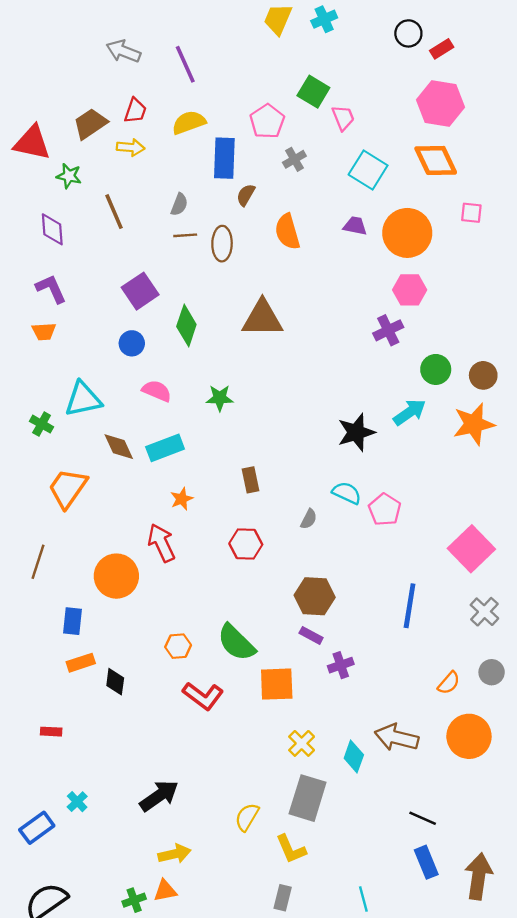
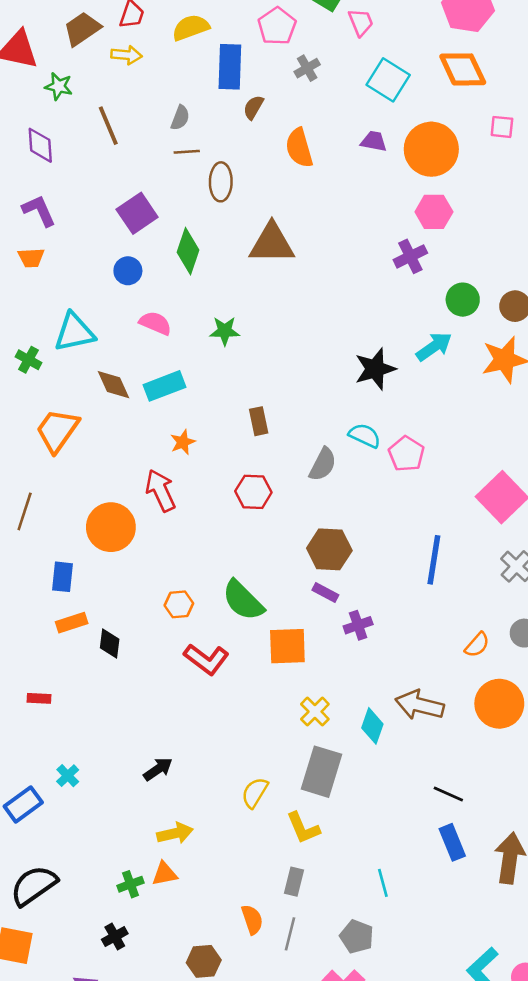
brown ellipse: (222, 244) -> (221, 182), moved
gray semicircle: (309, 519) -> (323, 464), size x1.5
black arrow: (159, 796) -> (158, 769), size x0.7

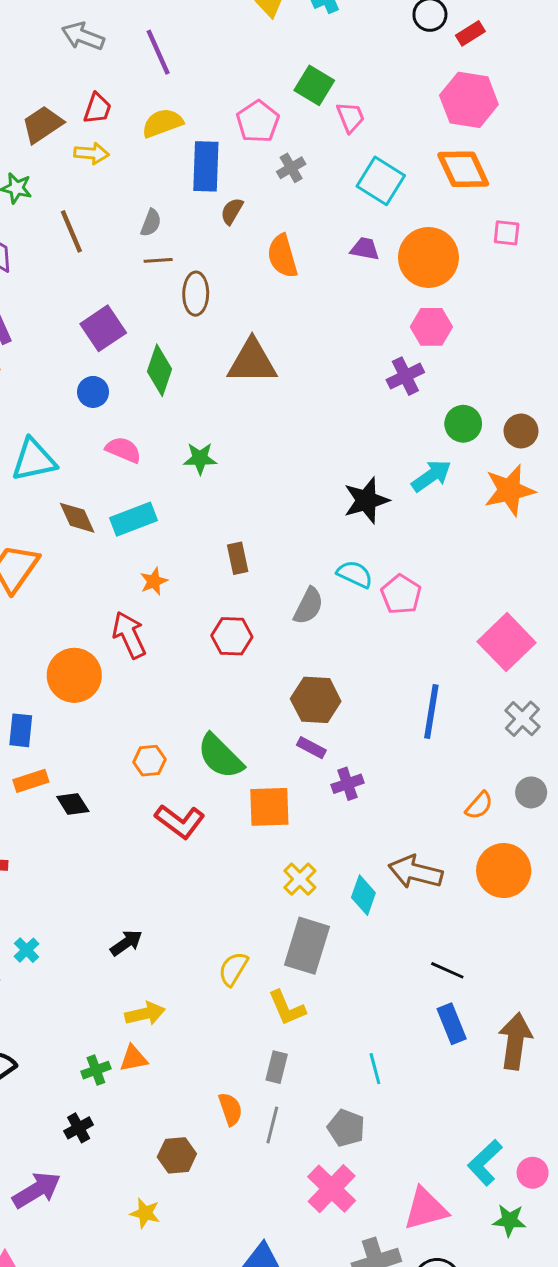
black diamond: (110, 644) -> (73, 804), turned -40

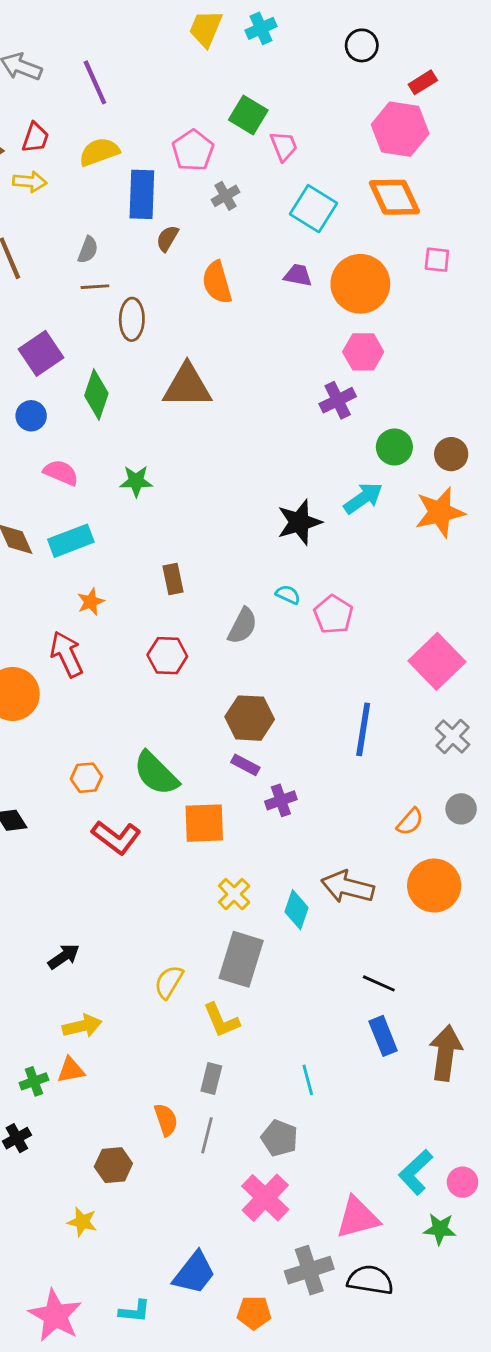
red rectangle: (470, 33) -> (423, 82), moved
cyan semicircle: (355, 574) -> (288, 595), size x0.7

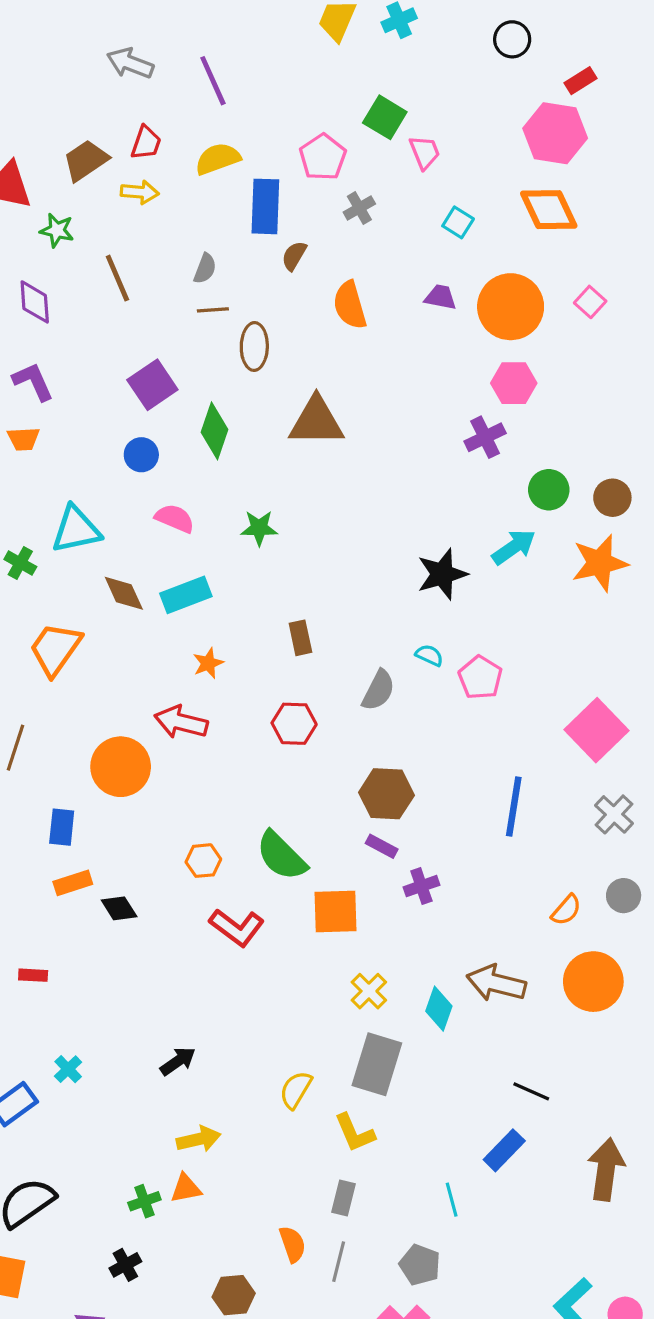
cyan square: (314, 209) -> (458, 222), size x0.6
pink square: (437, 260) -> (590, 302), moved, turned 36
red arrow: (67, 654) -> (181, 722), turned -51
blue rectangle: (383, 1036) -> (504, 1150), moved, turned 66

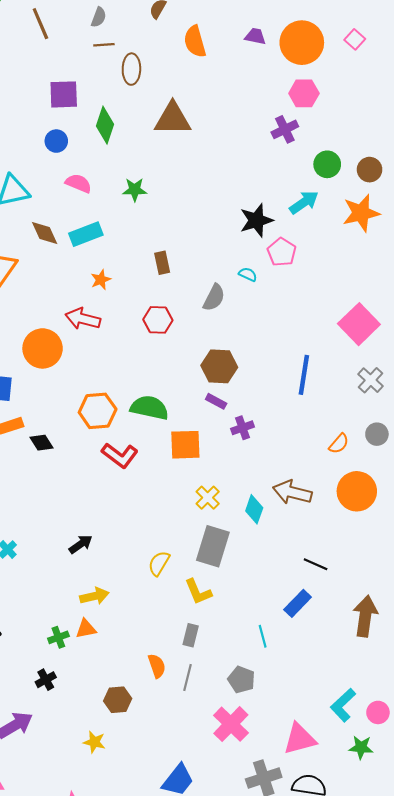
purple square: (152, 385) -> (64, 94), turned 32
pink pentagon: (480, 678) -> (282, 252), moved
green semicircle: (281, 856) -> (149, 408), turned 147
orange hexagon: (203, 861) -> (98, 411), size x1.6

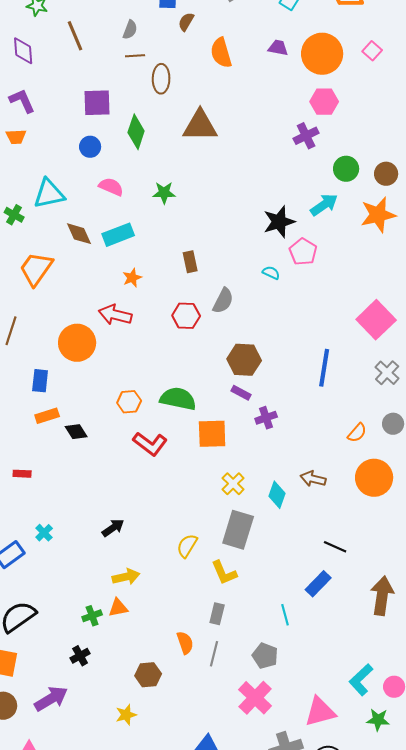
gray semicircle: (214, 298) -> (223, 301), moved
orange hexagon: (98, 411) -> (129, 402), size x0.7
brown arrow: (292, 492) -> (313, 479), size x0.7
yellow star: (94, 742) -> (126, 715), turned -30

